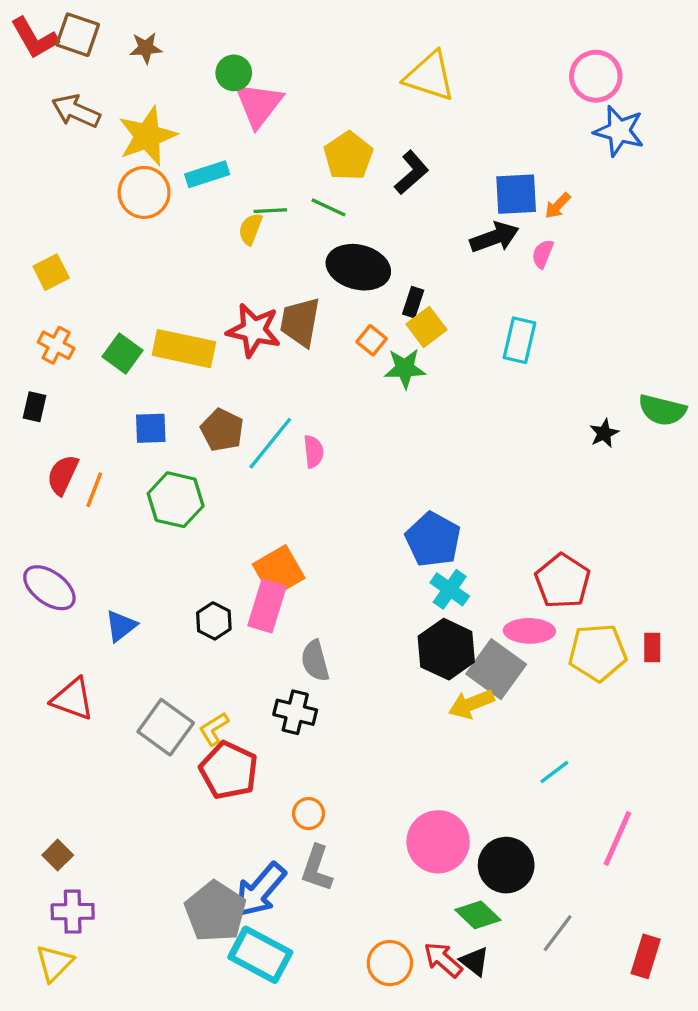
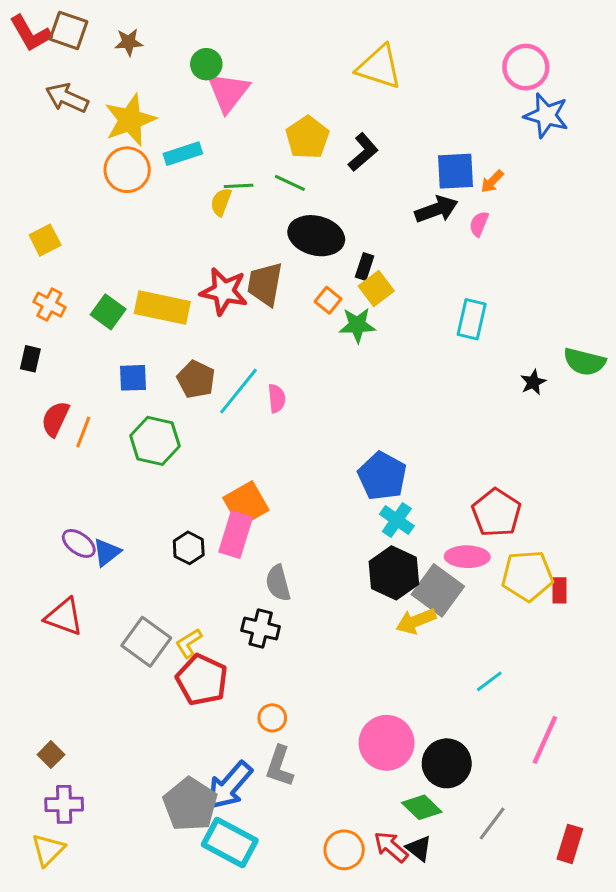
cyan rectangle: (519, 340) -> (472, 319), moved
purple ellipse: (49, 588) -> (79, 543), moved, size x0.7
red rectangle: (652, 647) -> (560, 590), moved

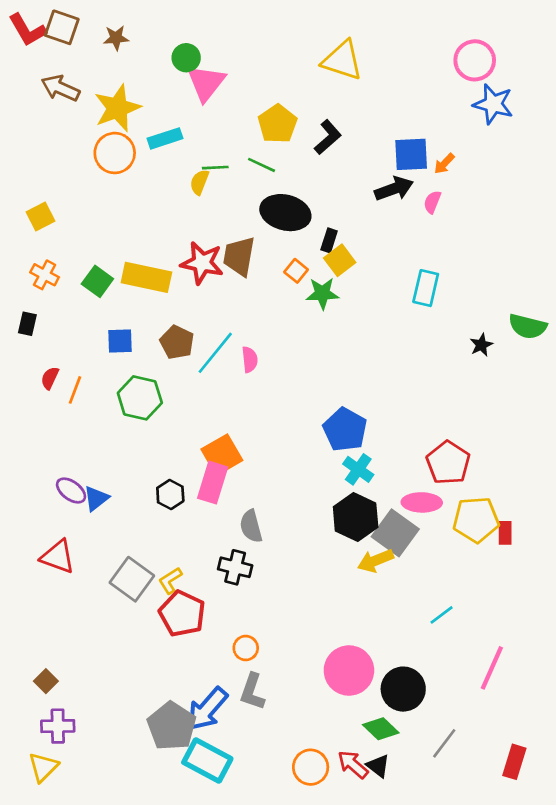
red semicircle: (55, 419) -> (50, 378), size x0.7

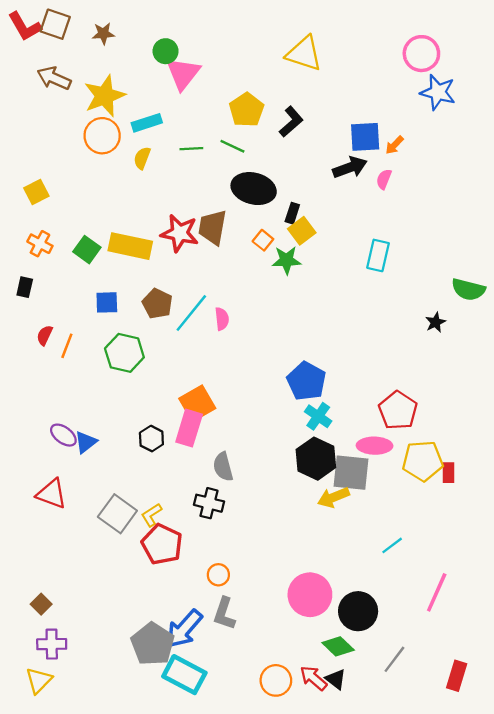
yellow semicircle: (199, 182) -> (142, 158), moved
black star: (481, 345) -> (436, 322), moved
gray square: (395, 533) -> (351, 473), turned -30

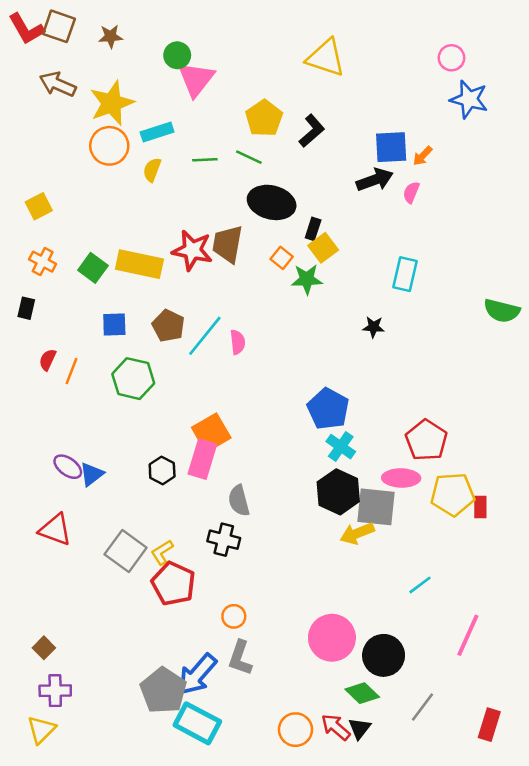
pink circle: (421, 54) -> (451, 58), size x0.7
black star: (436, 322) -> (373, 327), moved, turned 30
black triangle: (336, 679) -> (360, 728), turned 30

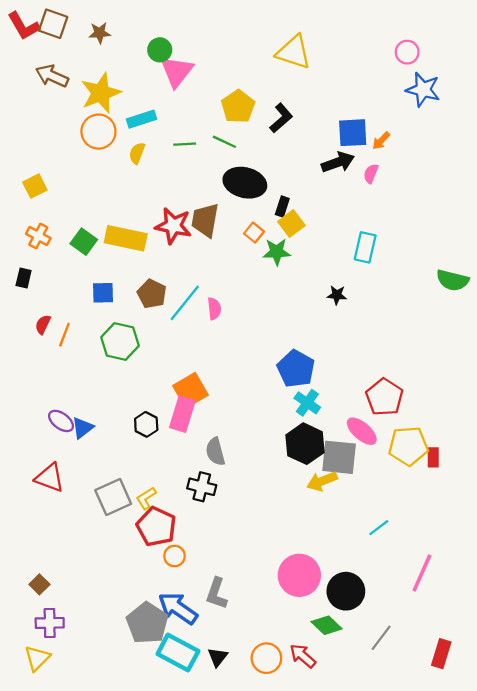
pink ellipse: (401, 478) -> (362, 431), turned 40
gray square: (126, 551) -> (113, 497), turned 30
orange circle: (234, 616) -> (175, 556), moved
blue arrow: (197, 674) -> (178, 608), turned 84
black triangle: (360, 728) -> (218, 657), moved

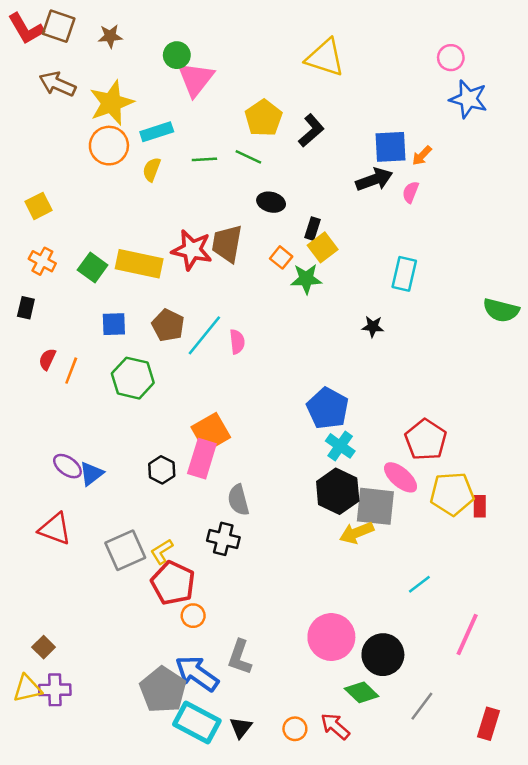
black ellipse: (245, 183) -> (271, 202), size x0.6
yellow triangle: (37, 658) -> (27, 689), moved, turned 32
orange circle: (266, 658) -> (295, 729), size x0.7

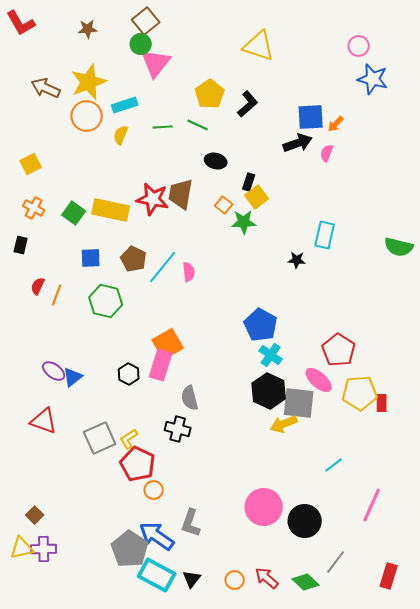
brown square: (59, 26) -> (146, 21), moved, turned 32
brown arrow: (57, 84) -> (46, 88), moved
cyan rectangle: (404, 274) -> (325, 235), moved
green diamond: (362, 692) -> (306, 582), moved

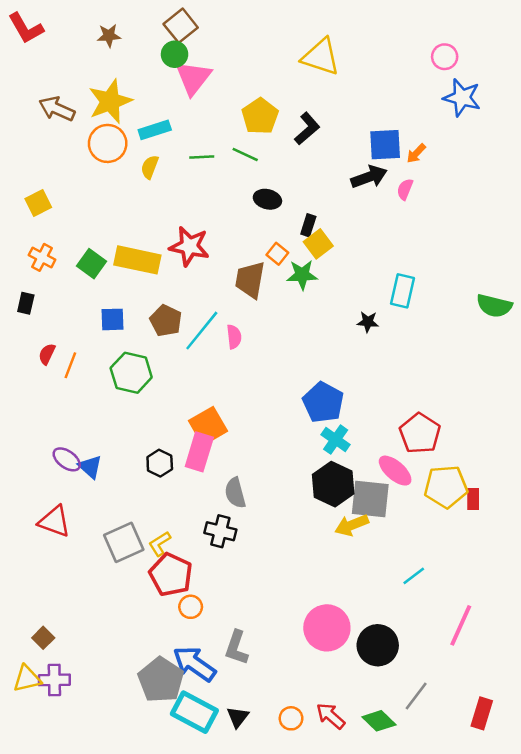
brown trapezoid: (181, 194) -> (250, 280), moved
blue triangle: (73, 377) -> (90, 467), turned -40

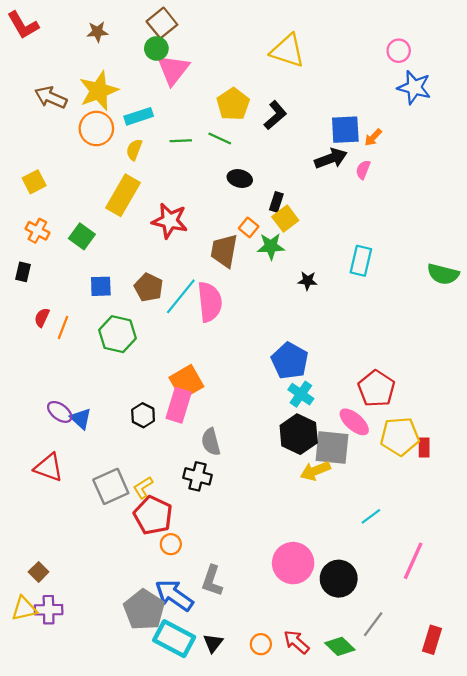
yellow rectangle: (137, 260) -> (123, 195), moved, turned -72
black star: (368, 322) -> (308, 281), moved
pink semicircle: (234, 337) -> (210, 302), size x1.8

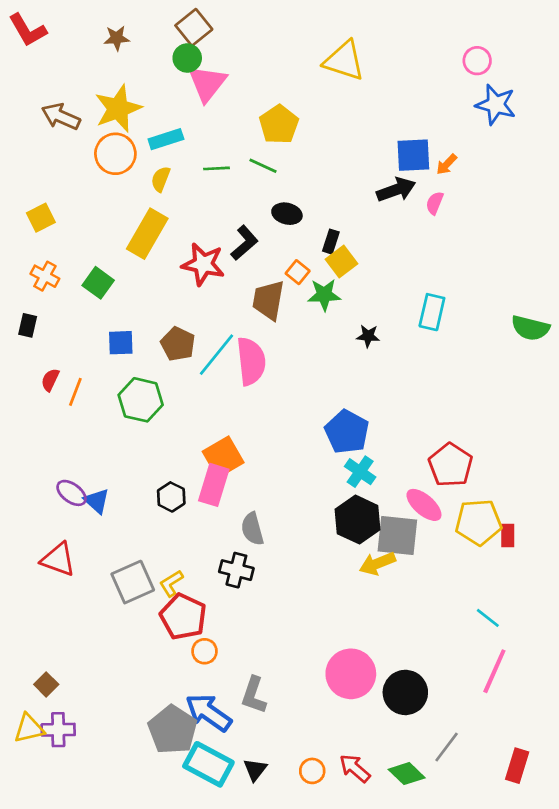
black L-shape: (275, 115) -> (244, 243), moved
cyan line: (371, 516) -> (488, 618), moved, turned 75

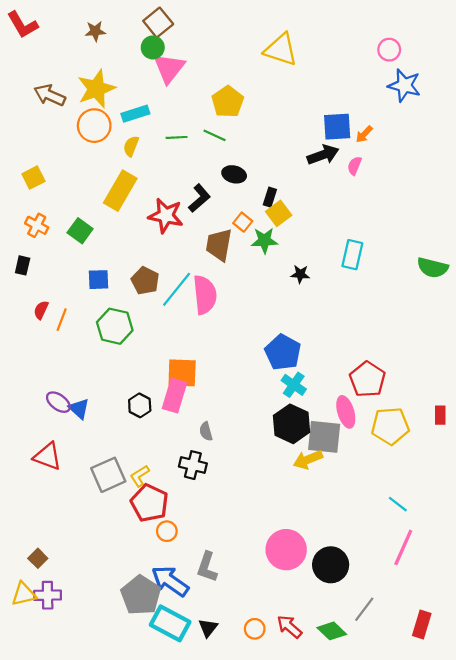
orange square: (223, 457) -> (182, 373), turned 32
pink ellipse: (424, 505) -> (346, 412), turned 32
gray semicircle: (252, 529) -> (206, 431), size x0.7
red rectangle: (508, 536) -> (440, 415), moved

